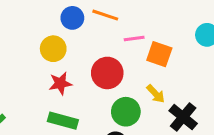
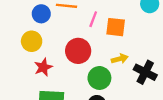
pink line: (134, 38) -> (93, 19), turned -49
yellow arrow: (156, 94) -> (120, 59), turned -49

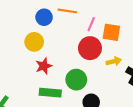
red circle: (78, 51) -> (90, 48), moved
green circle: (99, 78) -> (76, 80), moved

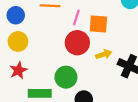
blue circle: (44, 17) -> (16, 15), moved
red star: (44, 66) -> (18, 70), moved

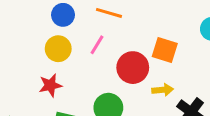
pink line: (76, 17) -> (97, 45), moved

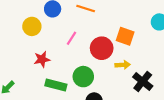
pink line: (97, 45) -> (71, 38), moved
yellow circle: (58, 49) -> (32, 26), moved

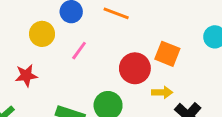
pink line: (71, 38) -> (79, 51), moved
red star: (42, 59) -> (26, 75), moved

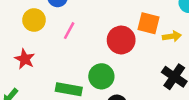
red star: (26, 75) -> (25, 59), turned -30
yellow arrow: (162, 92) -> (172, 36), moved

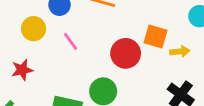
pink line: (69, 31) -> (71, 41), turned -66
red star: (25, 59) -> (22, 70), turned 30

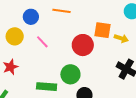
yellow arrow: (180, 51) -> (121, 38), turned 32

